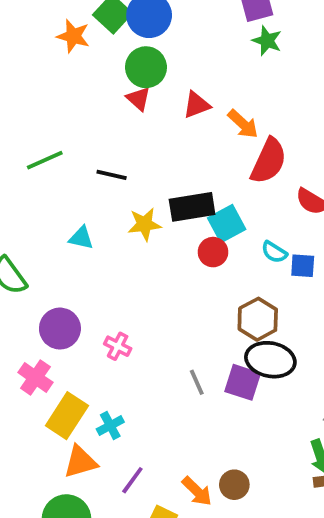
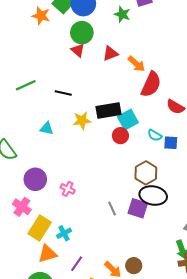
green star: (267, 41) -> (122, 14), moved

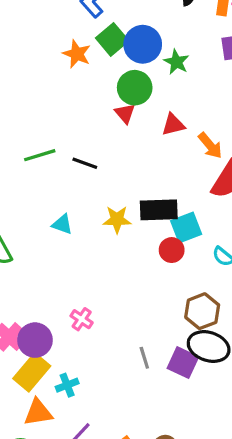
green star: (122, 14) -> (176, 62), moved
black line: (63, 93) -> (85, 163), moved
purple circle: (35, 179) -> (35, 340), moved

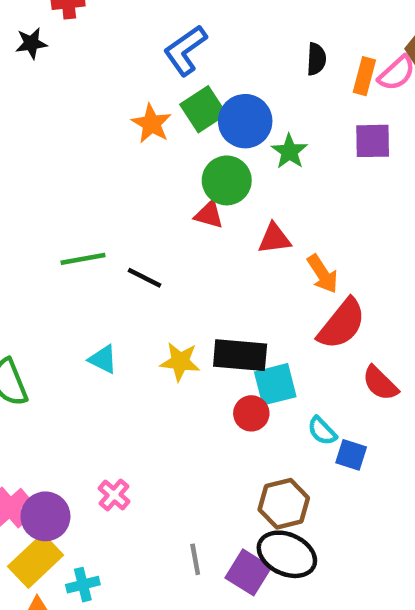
red triangle: (125, 113) -> (209, 215), turned -40

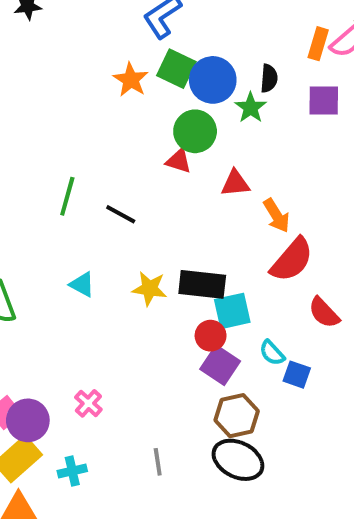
black semicircle: (316, 59) -> (269, 78), moved
green square: (203, 109) -> (176, 69), turned -33
green line: (83, 259) -> (67, 196), turned -66
purple square: (248, 572) -> (220, 365), moved
cyan cross: (83, 585) -> (72, 471), moved

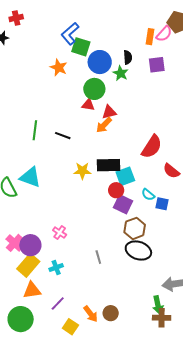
green square: (176, 69) -> (81, 47), moved
red triangle: (235, 183) -> (109, 112), moved
orange arrow: (276, 215) -> (104, 125), moved, turned 84
cyan triangle: (82, 284) -> (30, 177), moved, size x1.6

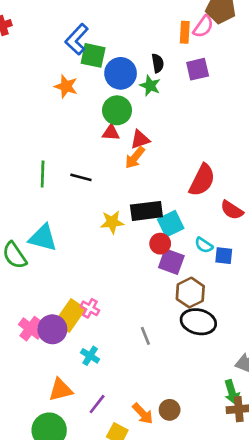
yellow rectangle: (28, 265) -> (70, 316), moved
cyan cross: (56, 267) -> (90, 356), turned -32

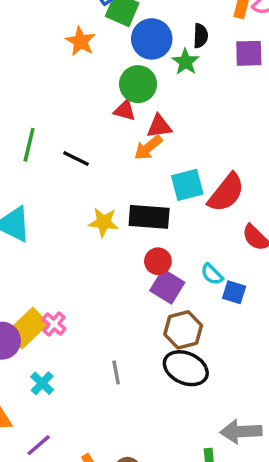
cyan square: (171, 224) -> (187, 185), moved

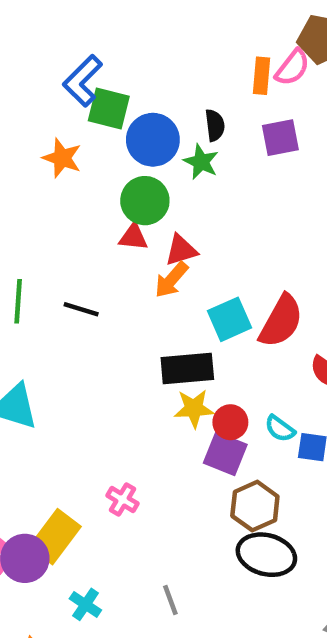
yellow star: (103, 222) -> (194, 408), moved
red circle: (158, 261) -> (230, 422), moved
pink cross: (54, 324) -> (123, 500), moved
gray line: (116, 373) -> (170, 600), moved

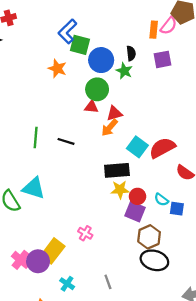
cyan square: (229, 319) -> (137, 147), turned -30
red semicircle: (281, 321) -> (162, 148), turned -148

